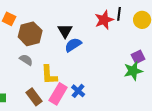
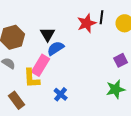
green star: (133, 71) -> (116, 89), moved
pink rectangle: (58, 94) -> (41, 65), moved

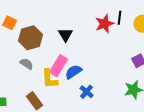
blue semicircle: (56, 48) -> (74, 72), moved
blue cross: (61, 94) -> (87, 92), moved

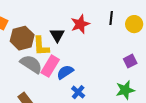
red star: (105, 24) -> (80, 24), moved
gray semicircle: (27, 64) -> (31, 64), moved, size x1.6
yellow L-shape: (50, 79) -> (41, 46), moved

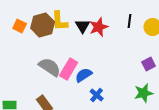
black triangle: (57, 35) -> (83, 26), moved
brown hexagon: (22, 38) -> (43, 25), moved
yellow L-shape: (41, 46) -> (60, 21), moved

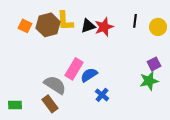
black triangle: (83, 26) -> (88, 26), turned 42
gray semicircle: (50, 67) -> (55, 85), moved
green star: (144, 93) -> (149, 81), moved

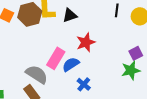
red star: (104, 27) -> (86, 42), moved

